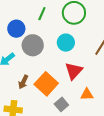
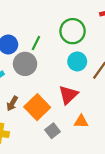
green line: (42, 14) -> (36, 43), moved
cyan circle: (66, 43) -> (77, 61), moved

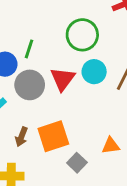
green line: (36, 43) -> (29, 49), moved
red triangle: (68, 95) -> (63, 79), moved
orange square: (37, 107) -> (53, 136), turned 35

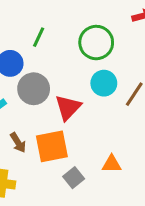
green line: (29, 49) -> (39, 37), moved
red triangle: (63, 79) -> (68, 107), moved
brown arrow: (21, 137) -> (18, 143), turned -60

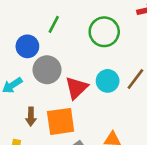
cyan circle: (104, 83) -> (108, 81), moved
brown arrow: (18, 143) -> (31, 117), turned 30

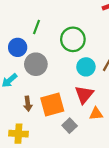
green circle: (104, 32) -> (73, 39), moved
red triangle: (76, 88) -> (84, 95), moved

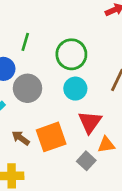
cyan circle: (86, 67) -> (75, 89), moved
brown arrow: (28, 104) -> (21, 138), turned 136
gray square: (70, 126) -> (86, 161), moved

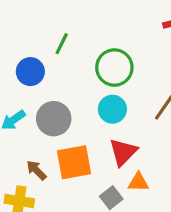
gray circle: (27, 88) -> (54, 119), moved
brown arrow: (21, 138) -> (36, 170), moved

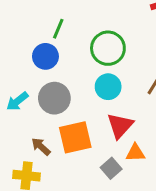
blue circle: (30, 72) -> (45, 56), moved

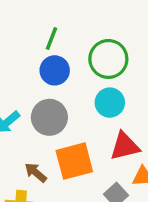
blue circle: (45, 56) -> (55, 70), moved
red triangle: (120, 126) -> (125, 146), turned 36

